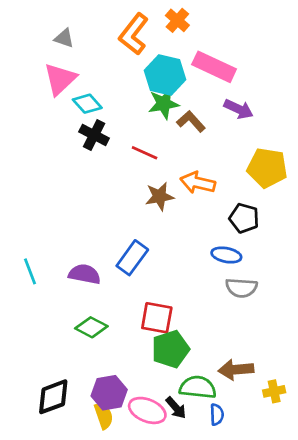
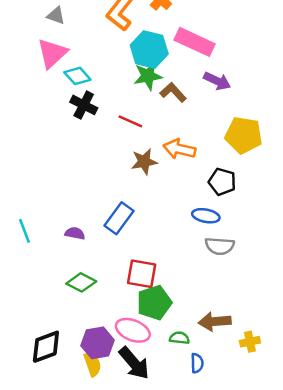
purple semicircle: (85, 274) -> (75, 233), size x0.7
green semicircle: (198, 387) -> (179, 338), size x0.6
black arrow: (176, 408) -> (134, 363), moved, size x1.6
pink ellipse: (147, 410) -> (133, 330), moved

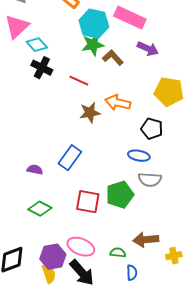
green pentagon: (154, 303) -> (120, 195), moved

